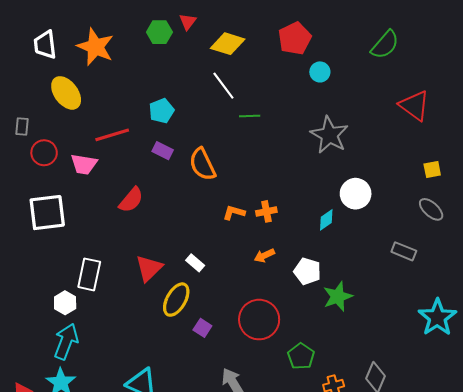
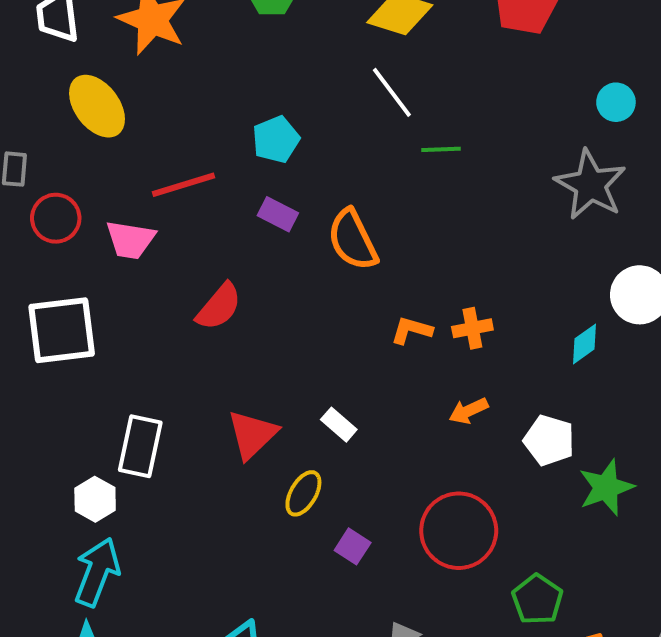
cyan circle: (320, 72) -> (616, 102), moved
yellow ellipse: (176, 300) -> (303, 493), size x0.7

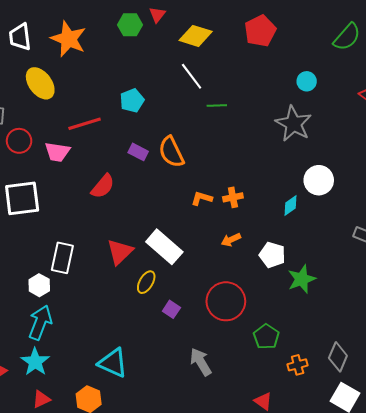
purple rectangle: (278, 214) -> (138, 152), moved
white rectangle: (339, 425) -> (164, 247), size x2.0

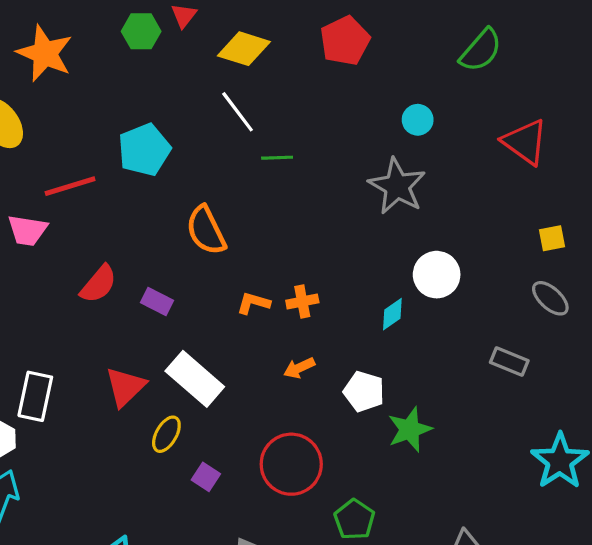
cyan pentagon: (132, 100) -> (144, 150), size x1.4
purple rectangle: (138, 152) -> (157, 301), moved

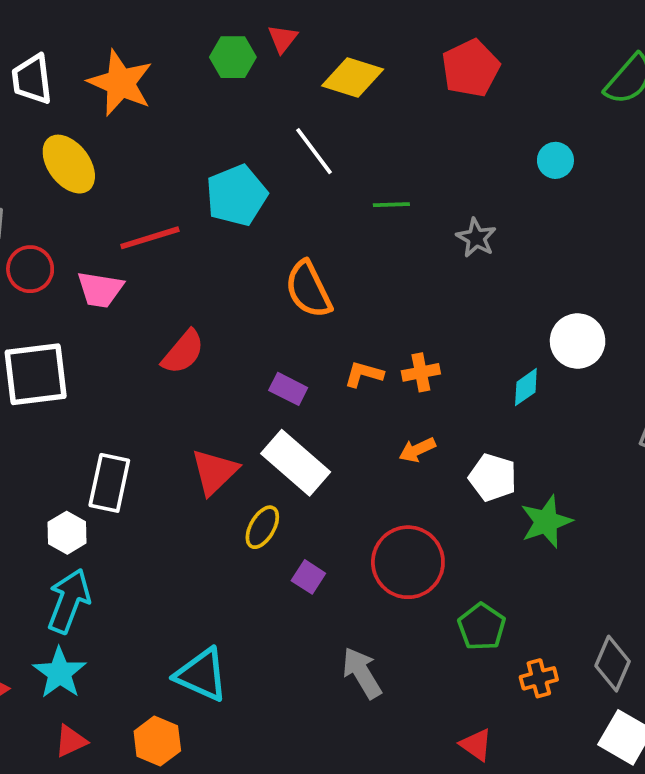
white line: (238, 112) -> (314, 151), moved
gray star: (397, 186) -> (476, 238), moved, size x0.6
purple rectangle: (157, 301) -> (288, 389), moved

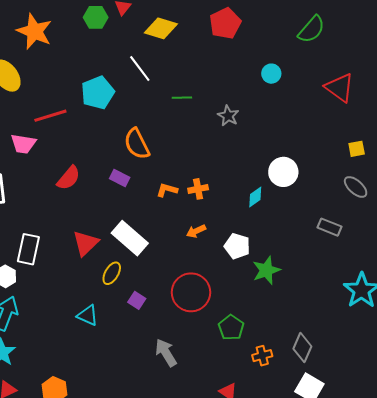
purple rectangle: (288, 389) -> (120, 178), moved
cyan triangle: (202, 675) -> (88, 315), moved, size x0.7

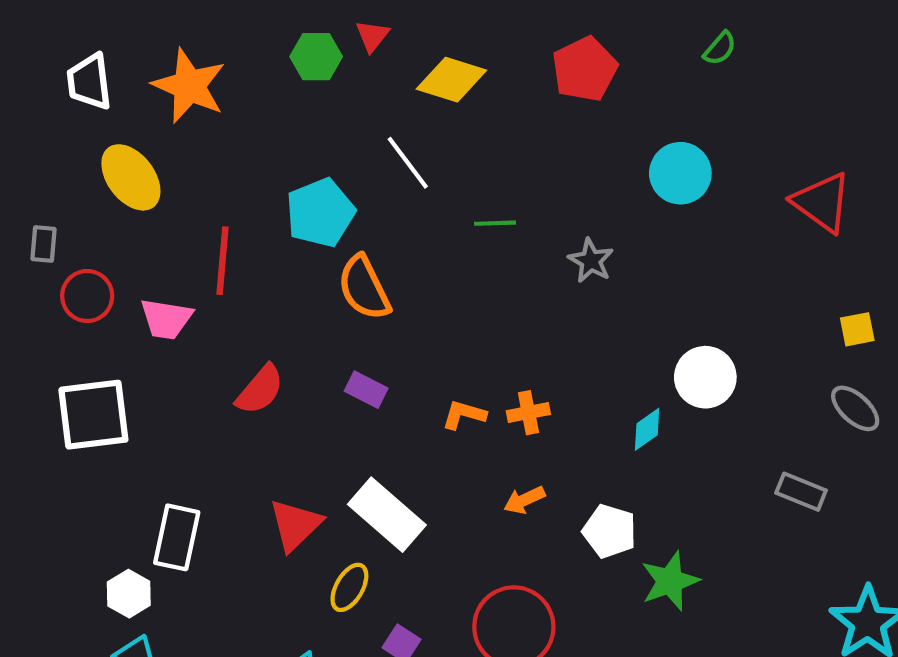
green semicircle: (311, 29) -> (720, 48), moved, size x0.6
cyan circle: (271, 74) -> (680, 173), size x1.5
red line: (50, 116) -> (222, 261), turned -68
orange semicircle: (137, 144) -> (364, 288), moved

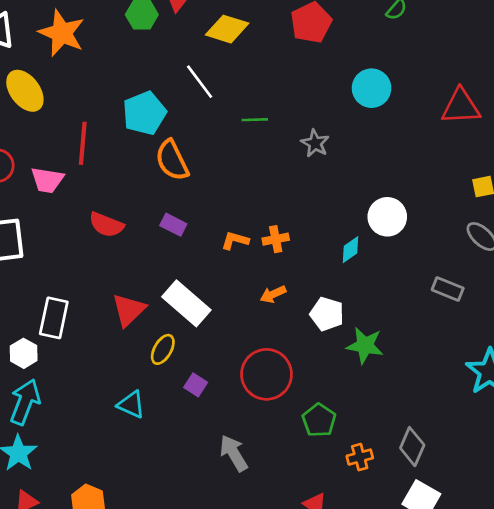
red triangle: (822, 202) -> (461, 107), turned -39
red semicircle: (260, 390) -> (106, 225), turned 72
green star: (670, 581) -> (365, 345), turned 30

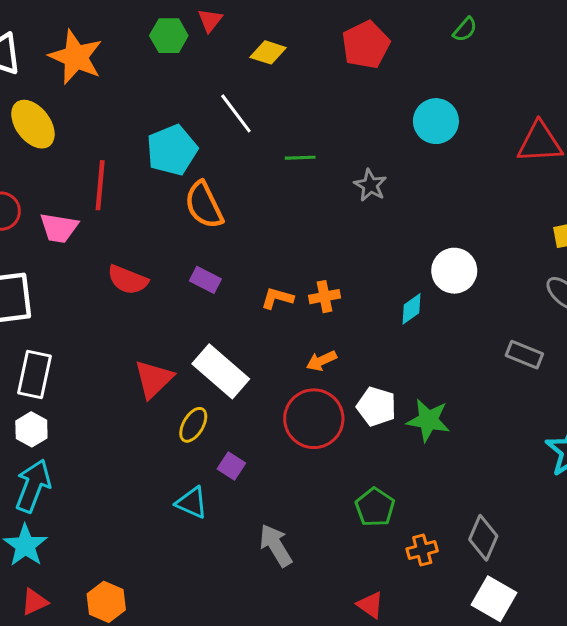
yellow diamond: (227, 29) -> (268, 52), size x0.7
white pentagon: (327, 314) -> (376, 407), moved
white rectangle: (54, 318) -> (35, 374), moved
red circle: (267, 374) -> (314, 419), moved
cyan triangle: (131, 405) -> (192, 503), moved

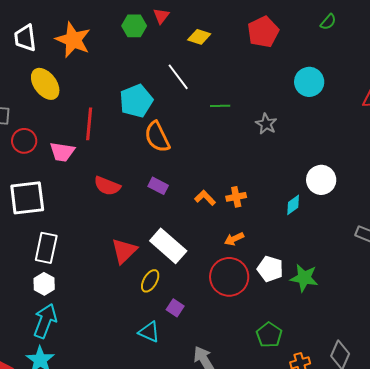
orange L-shape: (277, 298) -> (205, 198), turned 30

